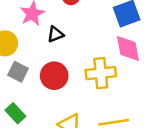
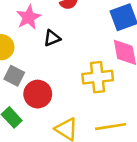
red circle: (54, 76) -> (38, 94), moved

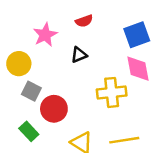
black triangle: (52, 38) -> (79, 55), moved

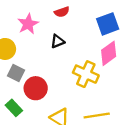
pink diamond: (138, 69) -> (109, 53), turned 65
yellow cross: (112, 92) -> (86, 74), turned 30

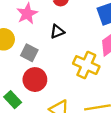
gray square: (16, 73) -> (29, 53), moved

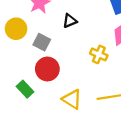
yellow cross: (86, 65) -> (99, 54), size x0.7

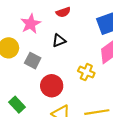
red circle: (47, 69) -> (52, 86), moved

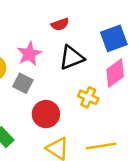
pink star: (31, 24) -> (29, 54), moved
black triangle: (59, 41) -> (72, 58), moved, size x1.5

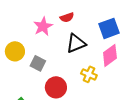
pink star: (29, 54) -> (43, 26), moved

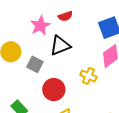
black triangle: (76, 43) -> (60, 45), moved

